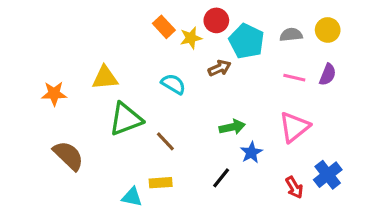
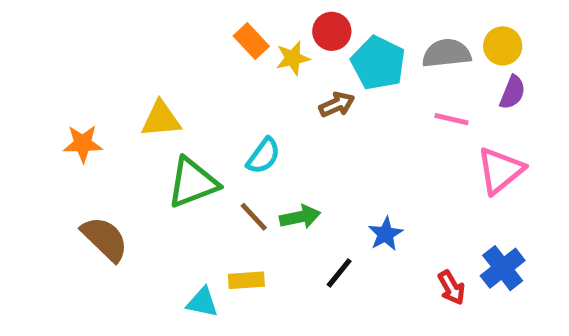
gray semicircle: (291, 35) -> (447, 53), size x1.4
purple semicircle: (328, 75) -> (512, 92), moved
cyan semicircle: (173, 84) -> (263, 156), moved, turned 95
green arrow: (232, 127) -> (300, 217), moved
pink triangle: (294, 127) -> (500, 170), moved

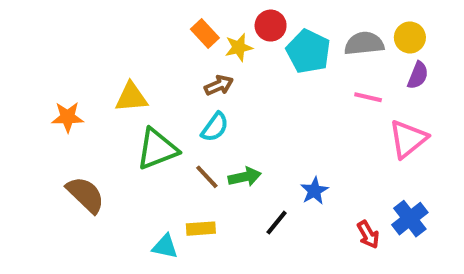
brown arrow: (337, 105) -> (219, 85), moved

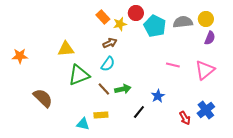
pink line: (368, 97) -> (173, 65), moved
orange star: (68, 117) -> (20, 56), moved

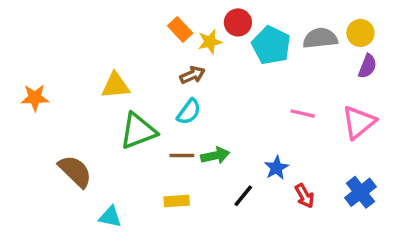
brown line: (104, 89) -> (182, 156), turned -48
red arrow: (185, 118) -> (304, 196), moved
cyan triangle: (83, 124) -> (110, 217), moved

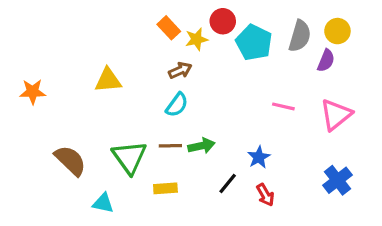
gray semicircle: (320, 38) -> (300, 36), turned 112
purple semicircle: (367, 66) -> (326, 61), moved
green triangle: (138, 131) -> (129, 157), moved, turned -45
red arrow: (304, 196) -> (265, 195), moved

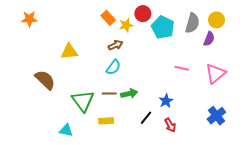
orange star: (33, 92) -> (29, 19), moved
brown semicircle: (70, 161) -> (45, 80), moved

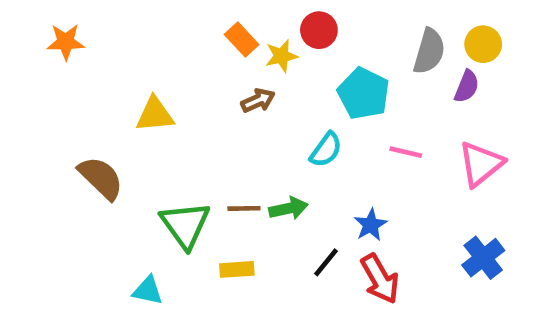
cyan pentagon: (163, 27) -> (364, 93), moved
cyan semicircle: (113, 67) -> (326, 150), moved
red arrow: (170, 125) -> (380, 279), size x1.5

